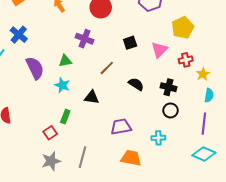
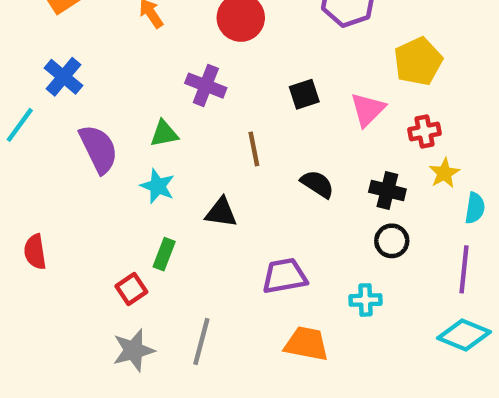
brown line: (107, 68) -> (254, 149), turned -56
yellow star: (203, 74) -> (444, 173), moved

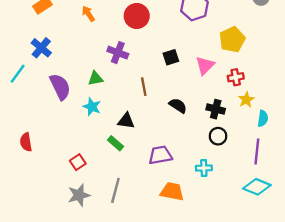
green rectangle: (164, 254) -> (115, 143), moved, turned -70

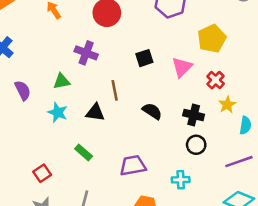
red cross: (236, 77) -> (216, 80), turned -35
purple semicircle: (60, 87) -> (23, 90), size x0.7
black triangle: (126, 121) -> (95, 112), moved
purple line: (257, 152) -> (239, 162), turned 65

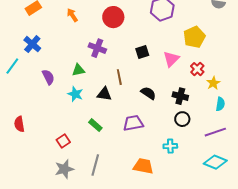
yellow star: (227, 105) -> (213, 83), moved
purple trapezoid: (133, 165) -> (133, 123), moved

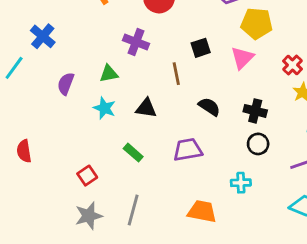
yellow pentagon: (194, 37) -> (257, 23), moved, turned 30
red cross: (197, 69) -> (293, 65), moved
purple semicircle: (48, 77) -> (66, 84), turned -133
brown line: (119, 77) -> (176, 74), moved

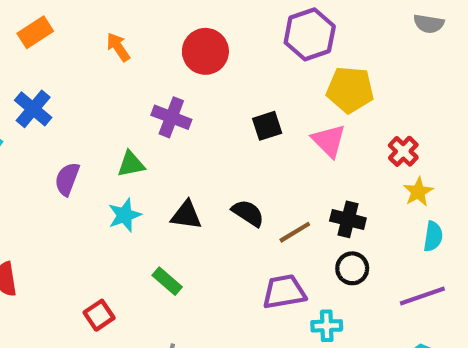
pink triangle: (242, 58) -> (329, 141), turned -30
brown line: (176, 74) -> (295, 232), moved, turned 70
black semicircle: (209, 107) -> (248, 213), moved
cyan star: (104, 108) -> (125, 215), turned 30
purple trapezoid: (188, 150) -> (284, 292), moved

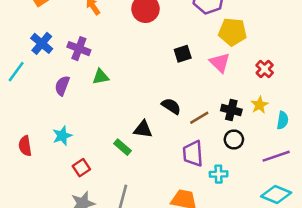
purple cross: (171, 117) -> (79, 49), moved
yellow star: (418, 192) -> (259, 105), moved
cyan star: (125, 215) -> (62, 136), moved
black triangle: (186, 215) -> (143, 129), moved
purple trapezoid: (284, 292) -> (193, 154), turned -84

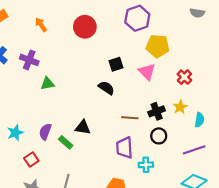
purple semicircle: (62, 86) -> (45, 132), moved
black semicircle: (171, 106) -> (106, 88), moved
black cross: (231, 110) -> (157, 111), turned -35
brown line: (199, 118) -> (130, 118), turned 35

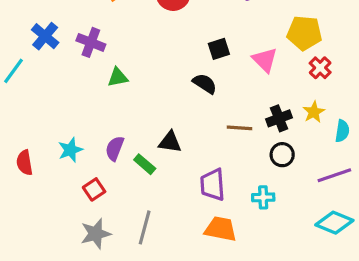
yellow pentagon: (158, 46) -> (304, 33), moved
purple trapezoid: (124, 148) -> (213, 185), moved

